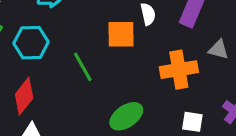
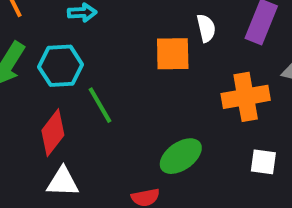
green line: (83, 67) -> (100, 105), moved

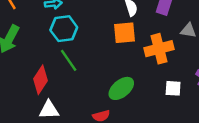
orange square: (173, 54) -> (124, 33), moved
cyan hexagon: (61, 66) -> (64, 29), moved

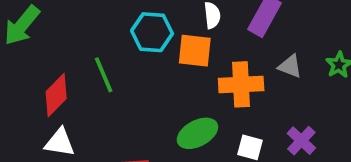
cyan hexagon: (64, 29) -> (152, 32), moved
green ellipse: (121, 88) -> (197, 133), moved

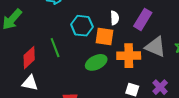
gray triangle: (290, 66) -> (155, 47), size x1.6
green ellipse: (197, 133) -> (96, 62), moved

